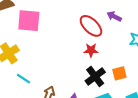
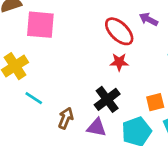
orange square: (119, 73) -> (155, 102), moved
black cross: (95, 77) -> (107, 99), moved

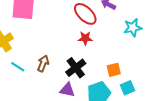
brown arrow: (66, 118) -> (43, 64), moved

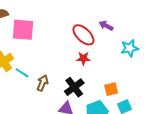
cyan line: (18, 67) -> (22, 73), moved

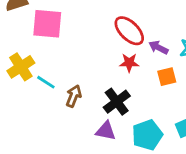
purple arrow: (106, 26) -> (158, 47), moved
orange square: (111, 89) -> (167, 77), moved

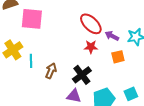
cyan line: (46, 82) -> (31, 61), turned 56

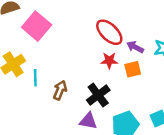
pink square: (32, 19) -> (37, 26), turned 35
orange square: (118, 57) -> (133, 69), moved

